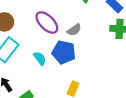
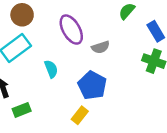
blue pentagon: (64, 52) -> (92, 85), moved

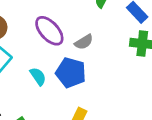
blue pentagon: (92, 85) -> (71, 73), moved

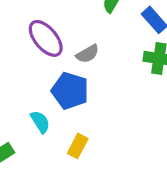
cyan semicircle: (38, 76) -> (40, 122), moved

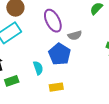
yellow rectangle: (78, 146) -> (56, 87), turned 40

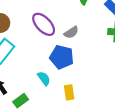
yellow rectangle: (56, 87) -> (69, 92), turned -72

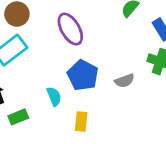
gray semicircle: (71, 32) -> (124, 81), moved

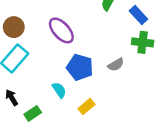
yellow rectangle: (81, 122) -> (86, 107), turned 56

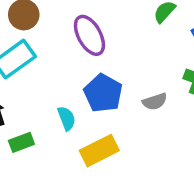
yellow rectangle: (86, 107) -> (99, 151), size x1.5

